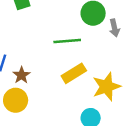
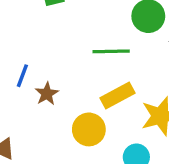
yellow circle: (16, 100) -> (89, 129), moved

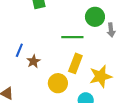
yellow rectangle: (117, 95) -> (75, 63), turned -42

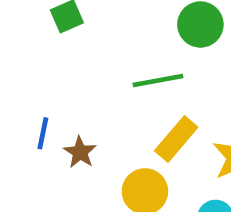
yellow rectangle: (75, 63) -> (176, 139), turned 30

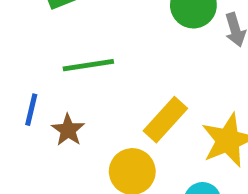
green line: (158, 81) -> (88, 65), moved

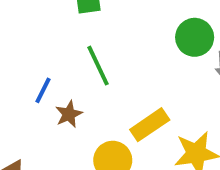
green line: (88, 65) -> (98, 66), turned 60

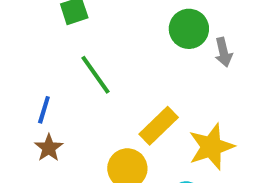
brown star: (69, 114) -> (49, 148), moved

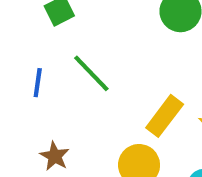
blue line: (44, 110) -> (38, 83), moved

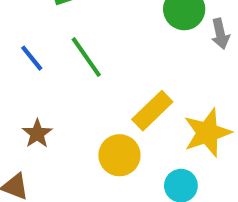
blue line: (38, 83) -> (32, 58), turned -56

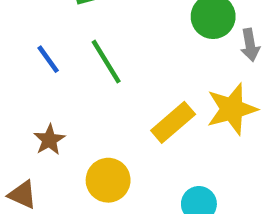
yellow star: (207, 133) -> (232, 109), moved
yellow circle: (119, 155) -> (108, 180), moved

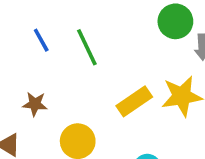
brown star: (49, 140) -> (35, 104), turned 30

